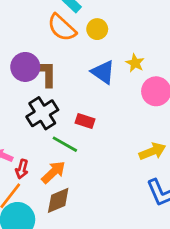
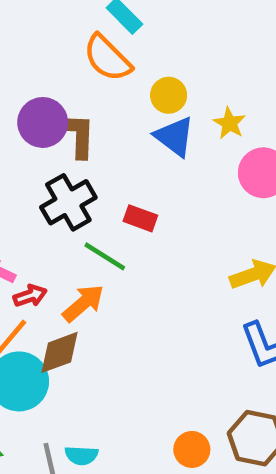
yellow circle: (97, 29) -> (169, 95), moved
red arrow: (22, 169) -> (30, 296), turned -126
brown diamond: (58, 200) -> (60, 352), moved

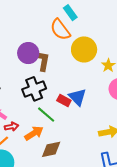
yellow circle: (169, 95) -> (84, 49), size x1.6
blue triangle: (175, 137) -> (77, 97), moved
brown diamond: (60, 352) -> (51, 149), moved

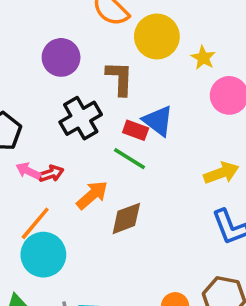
brown L-shape: (42, 61) -> (120, 78), moved
green line: (46, 115) -> (130, 159), moved
red arrow: (12, 127) -> (51, 174), moved

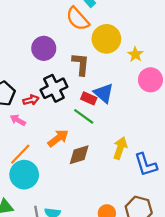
yellow arrow: (221, 173) -> (120, 148), moved, turned -55
red arrow: (51, 174) -> (31, 100), moved

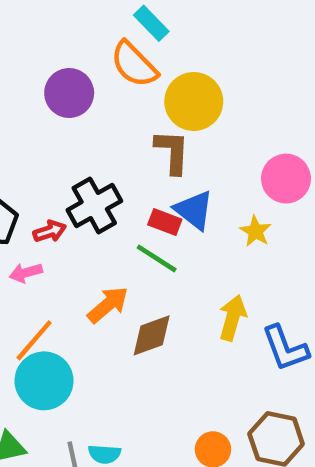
purple circle: (44, 48) -> (69, 93), moved
yellow star: (135, 54) -> (256, 231), moved
brown L-shape: (81, 64) -> (172, 152), moved
pink arrow: (18, 120) -> (26, 273), turned -42

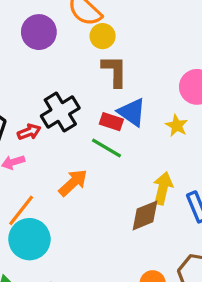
yellow circle: (194, 101) -> (103, 36), moved, size x0.6
brown diamond: (152, 335) -> (145, 215), moved

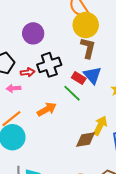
purple circle: (39, 32) -> (33, 33), moved
yellow circle: (103, 36) -> (86, 25), size x1.6

